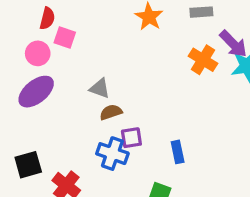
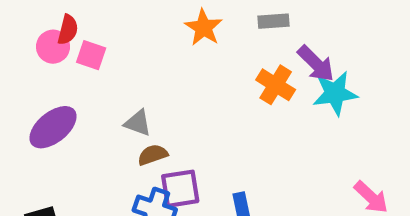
pink circle: (38, 53) -> (53, 47), moved
purple square: (131, 138) -> (180, 189), size x1.4

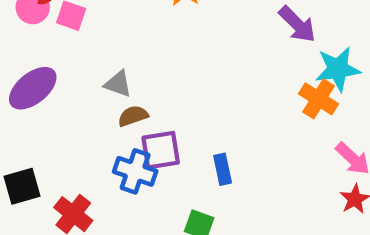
orange cross: (276, 85) -> (319, 99), moved
cyan star: (335, 93) -> (338, 69), moved

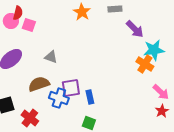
brown semicircle: (133, 116) -> (39, 84), moved, size x1.5
blue rectangle: (223, 169) -> (90, 97), moved

